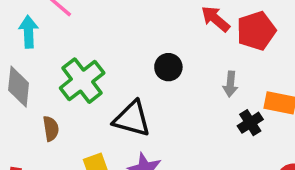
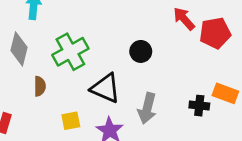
gray arrow: (230, 84) -> (147, 108), moved, size x1.5
black cross: (250, 123) -> (199, 106), turned 30

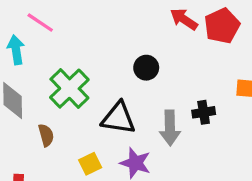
black cross: (199, 106) -> (204, 112), moved

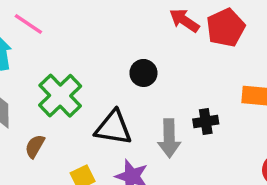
brown semicircle: (46, 135) -> (35, 146), turned -135

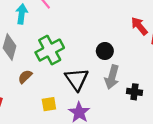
black triangle: (113, 128) -> (77, 79), turned 30
gray arrow: (169, 138) -> (112, 77), moved

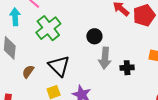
green cross: (50, 50) -> (48, 28), moved
black triangle: (77, 79) -> (59, 66), moved

